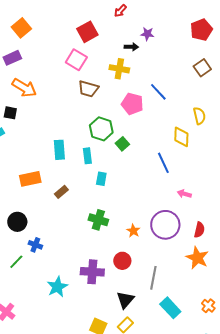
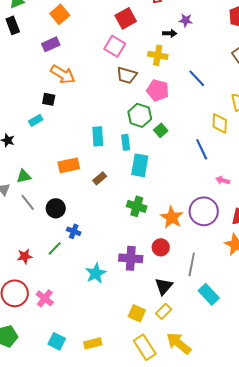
pink pentagon: (132, 104) -> (158, 90), moved
cyan rectangle: (101, 179) -> (140, 165), size x1.6
orange star: (133, 231) -> (172, 217), size x1.6

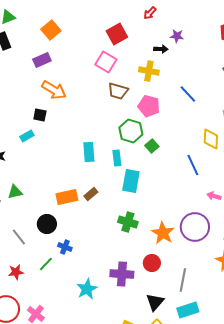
orange rectangle: (69, 165) -> (67, 197), moved
gray line: (28, 202) -> (19, 237), moved
cyan rectangle: (209, 294) -> (188, 310), moved, turned -65

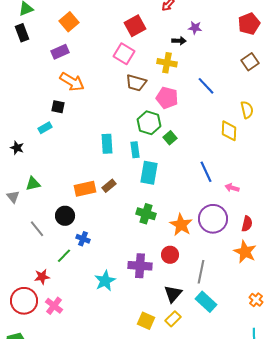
blue line: (193, 165) -> (206, 172), moved
red star: (16, 272) -> (42, 277), moved
cyan rectangle: (188, 310) -> (206, 302), turned 60

